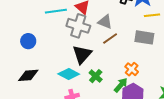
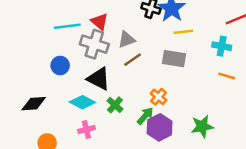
gray triangle: (105, 22) -> (126, 39), turned -42
blue circle: (28, 41) -> (60, 65), moved
black triangle: (82, 54) -> (99, 79), turned -45

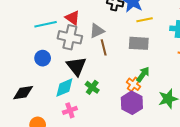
brown line: (133, 60) -> (104, 47), turned -63
black triangle: (99, 79) -> (76, 66), turned 30
orange cross: (158, 97) -> (133, 84), moved
cyan diamond: (82, 102) -> (64, 88), turned -45
green arrow: (145, 116) -> (143, 74), moved

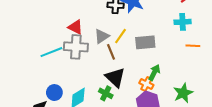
yellow line: (145, 20) -> (120, 36), moved, turned -35
cyan line: (46, 24) -> (51, 52), moved
blue circle: (43, 58) -> (54, 93), moved
black triangle: (76, 66) -> (115, 78), moved

